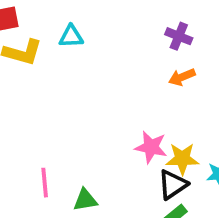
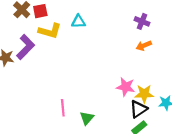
green triangle: (85, 200) -> (87, 118), turned -40

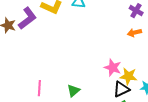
pink line: (63, 108) -> (39, 88), moved

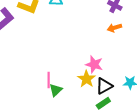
yellow star: (128, 76) -> (86, 79), moved, turned 30
pink line: (39, 88) -> (49, 80), moved

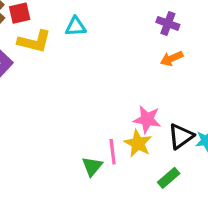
pink line: (49, 80) -> (113, 152), moved
black triangle: (104, 86) -> (181, 136), moved

